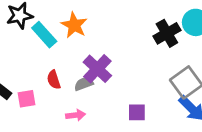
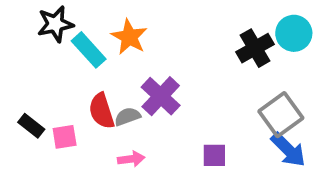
red semicircle: (54, 80) -> (102, 111), size x1.4
gray semicircle: (84, 84) -> (127, 116), moved

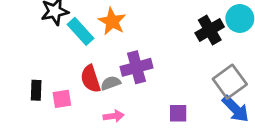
purple cross: (161, 96) -> (136, 67), turned 32
black rectangle: (31, 126) -> (36, 90), turned 54

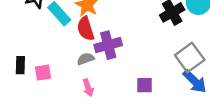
red semicircle: (91, 79) -> (86, 29), moved
pink arrow: (114, 116) -> (88, 88), turned 78

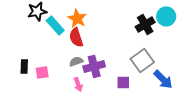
purple cross: (108, 45) -> (94, 66), moved
gray square: (190, 58) -> (142, 60), moved

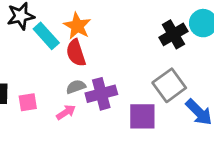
purple square: (123, 82) -> (142, 116), size x1.5
pink arrow: (78, 84) -> (66, 112), moved, turned -104

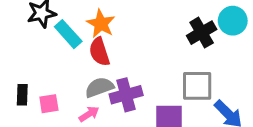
gray square: (169, 85) -> (197, 86), turned 36
gray semicircle: (76, 87) -> (99, 87), size x1.4

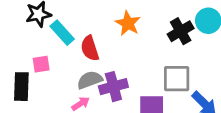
orange star: (101, 24) -> (128, 23), moved
black rectangle: (22, 95) -> (21, 87), size x1.5
pink square: (49, 104) -> (41, 64), moved

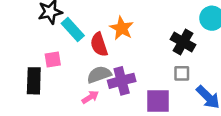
orange star: (128, 23) -> (122, 28), moved
black cross: (181, 31) -> (183, 42), moved, turned -30
gray square: (177, 79) -> (182, 73), size x0.6

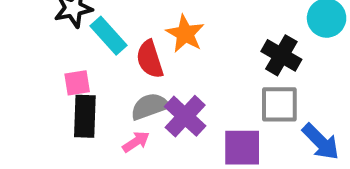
gray square: (182, 73) -> (279, 104), size x1.5
black rectangle: (34, 81) -> (85, 116), moved
purple cross: (122, 81) -> (185, 116), turned -32

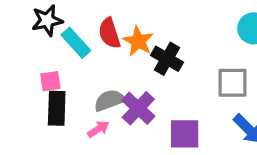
black cross: (281, 55) -> (167, 59), moved
red semicircle: (150, 59) -> (109, 33), moved
gray square: (279, 104) -> (233, 83), moved

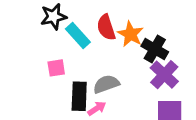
black rectangle: (57, 108) -> (79, 96), moved
purple cross: (138, 108) -> (164, 75), moved

